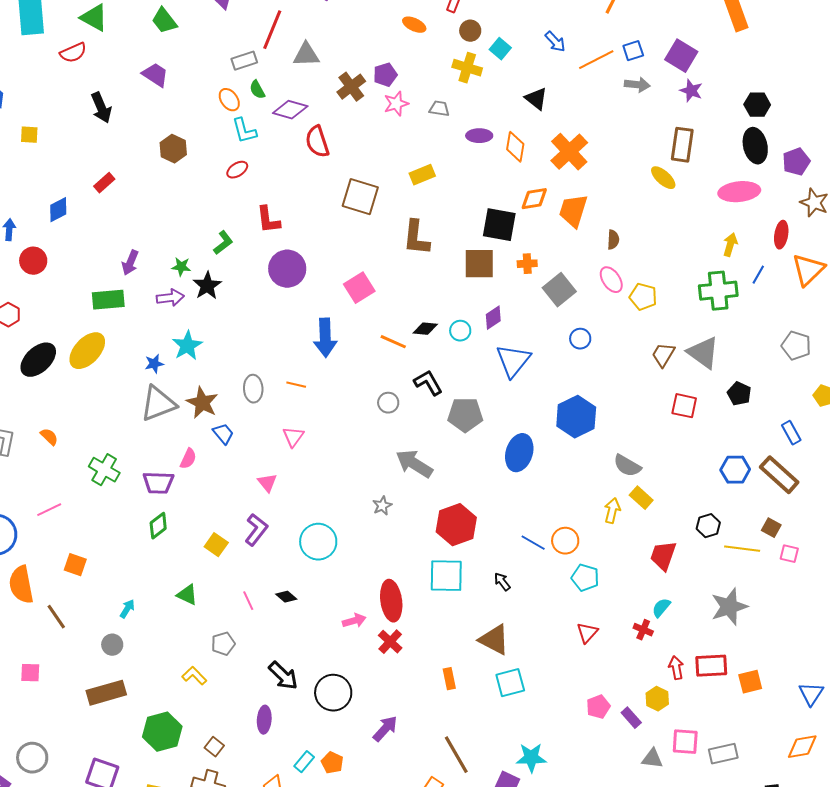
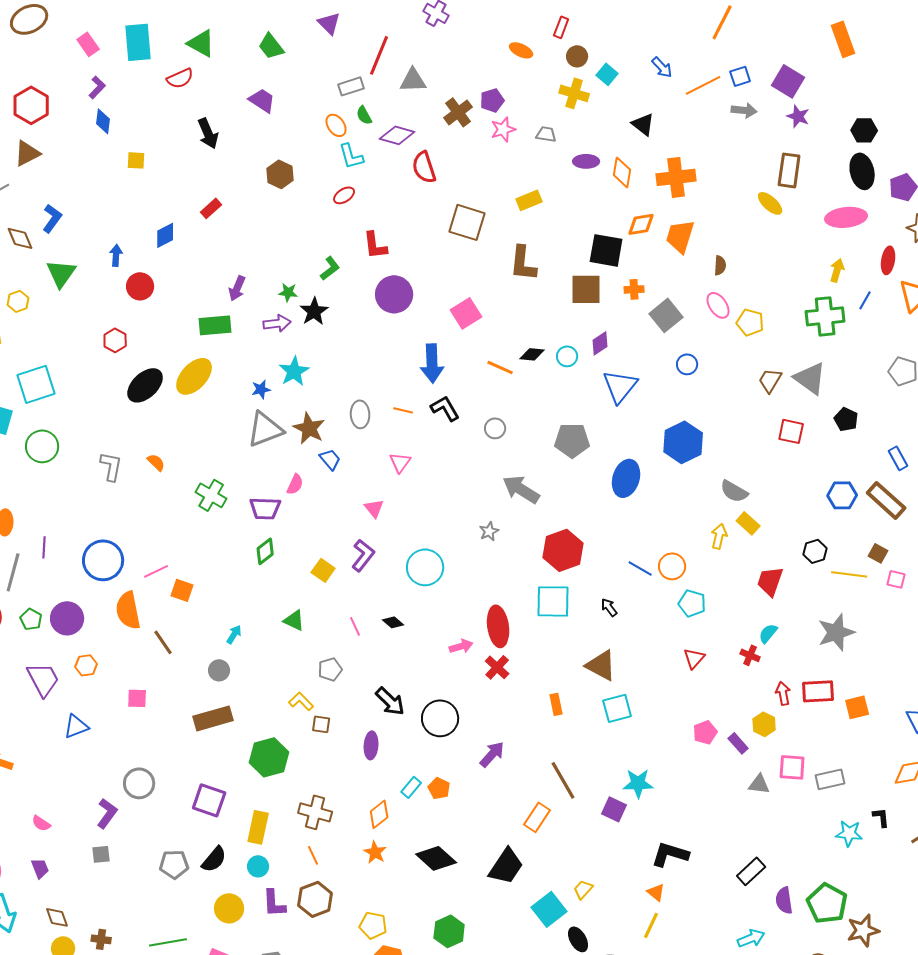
orange cross: (569, 152) -> (676, 177), turned 36
black L-shape: (428, 383) -> (445, 408), moved
pink line: (49, 510) -> (156, 571), moved
brown square: (214, 747) -> (321, 724), moved, turned -30

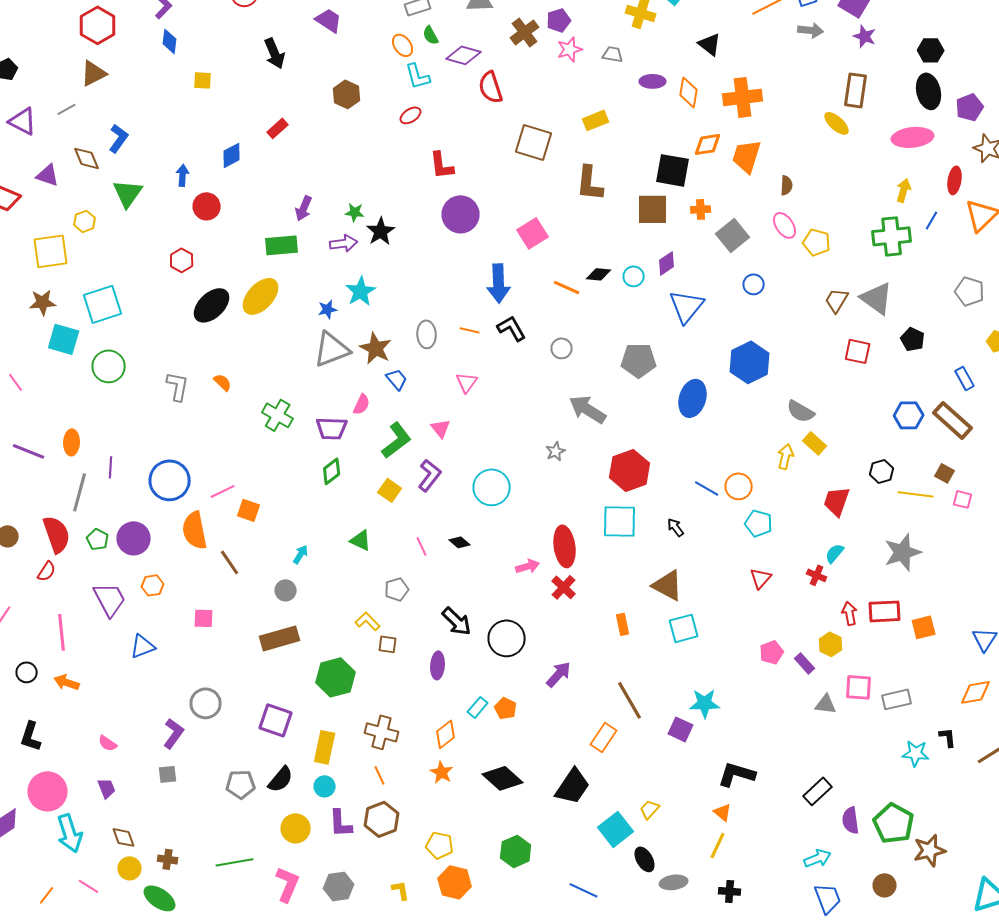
green L-shape: (330, 268) -> (397, 440), moved, size x1.5

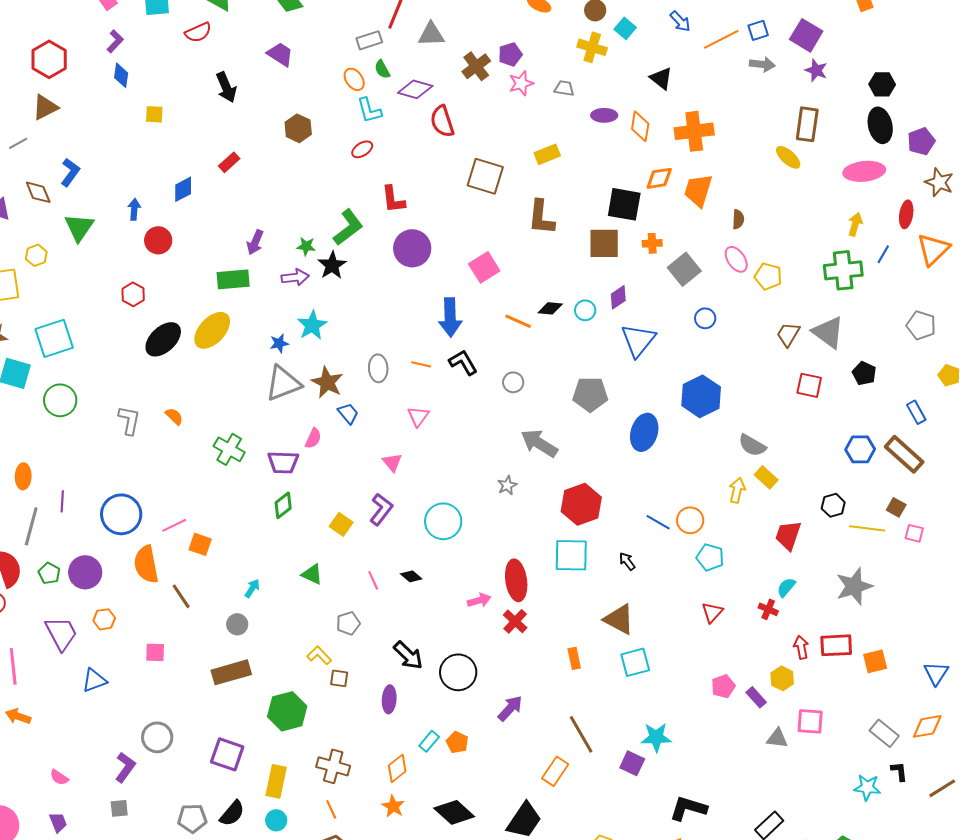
green L-shape: (397, 440) -> (348, 227), moved
gray rectangle: (897, 699) -> (884, 733), moved, turned 52

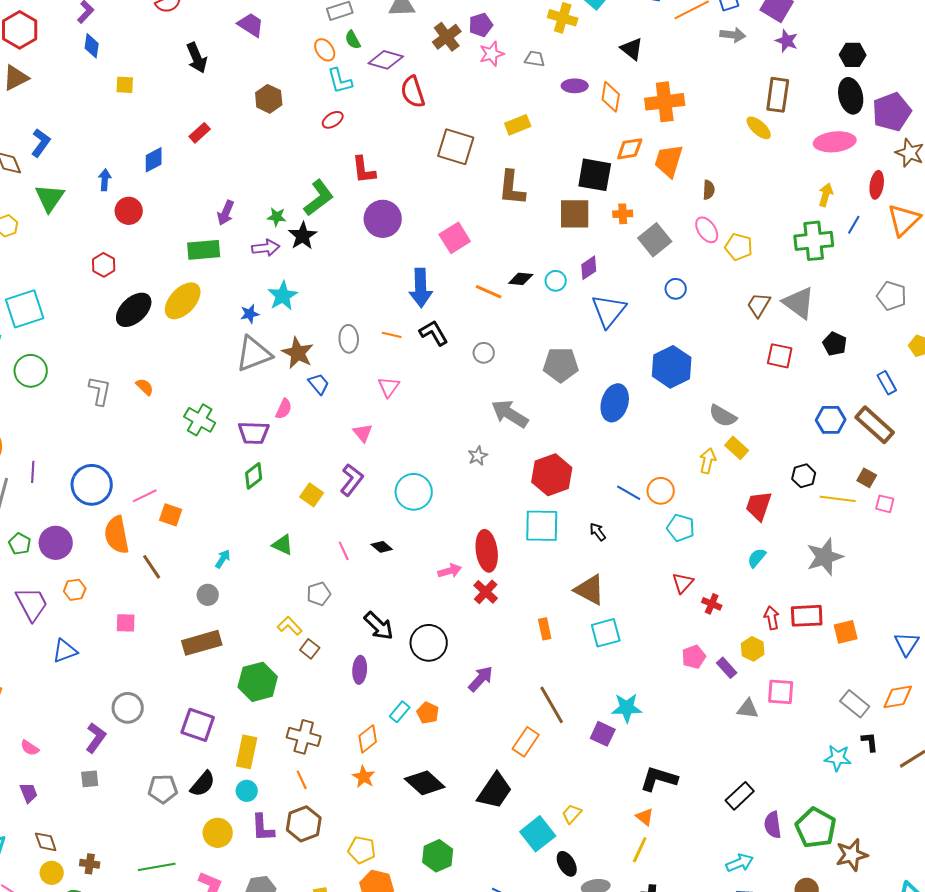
purple pentagon: (921, 141) -> (892, 112), size x1.4
red cross: (768, 609) -> (712, 604), moved
brown square: (339, 678) -> (310, 649), turned 30

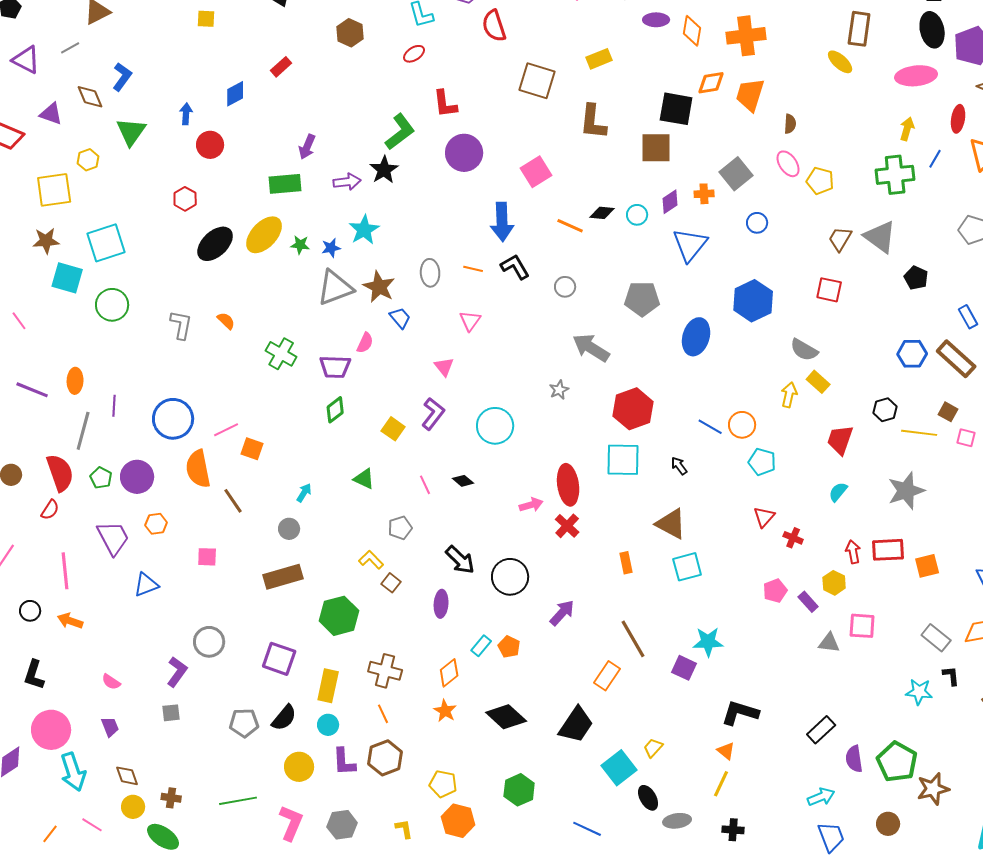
orange cross: (623, 214) -> (704, 194), moved
green star: (277, 217) -> (300, 245), moved
red square: (780, 356) -> (829, 290), moved

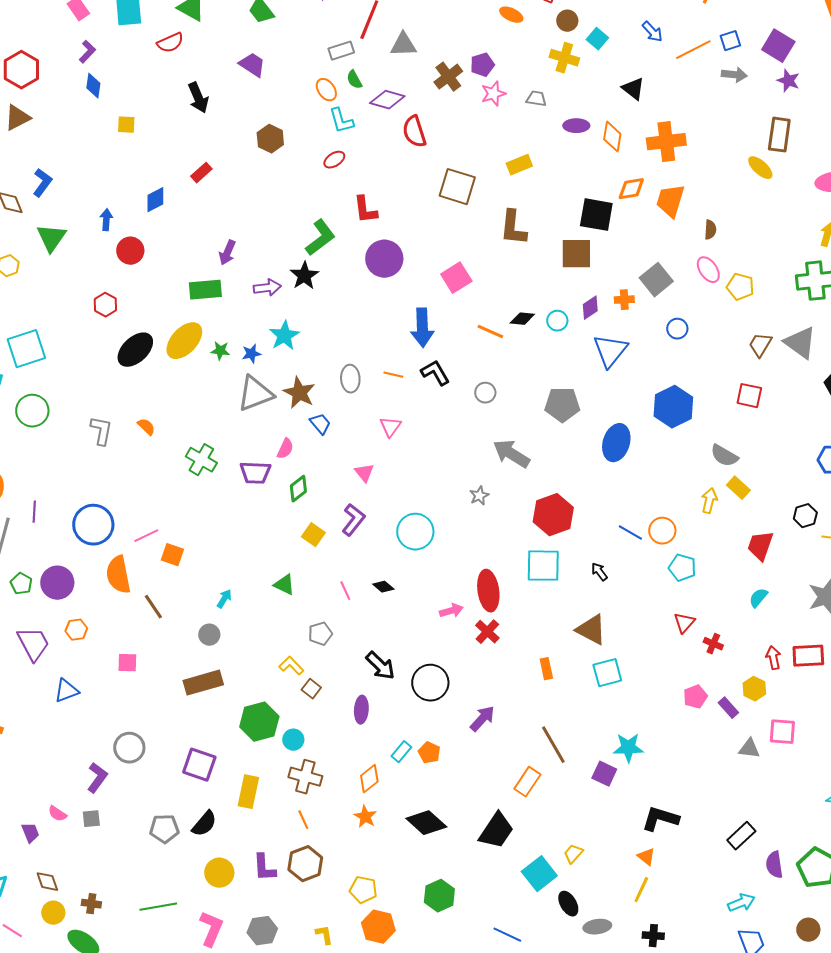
green diamond: (335, 410) -> (298, 489), moved
pink semicircle: (111, 682) -> (57, 814), moved
cyan circle: (328, 725) -> (293, 740), moved

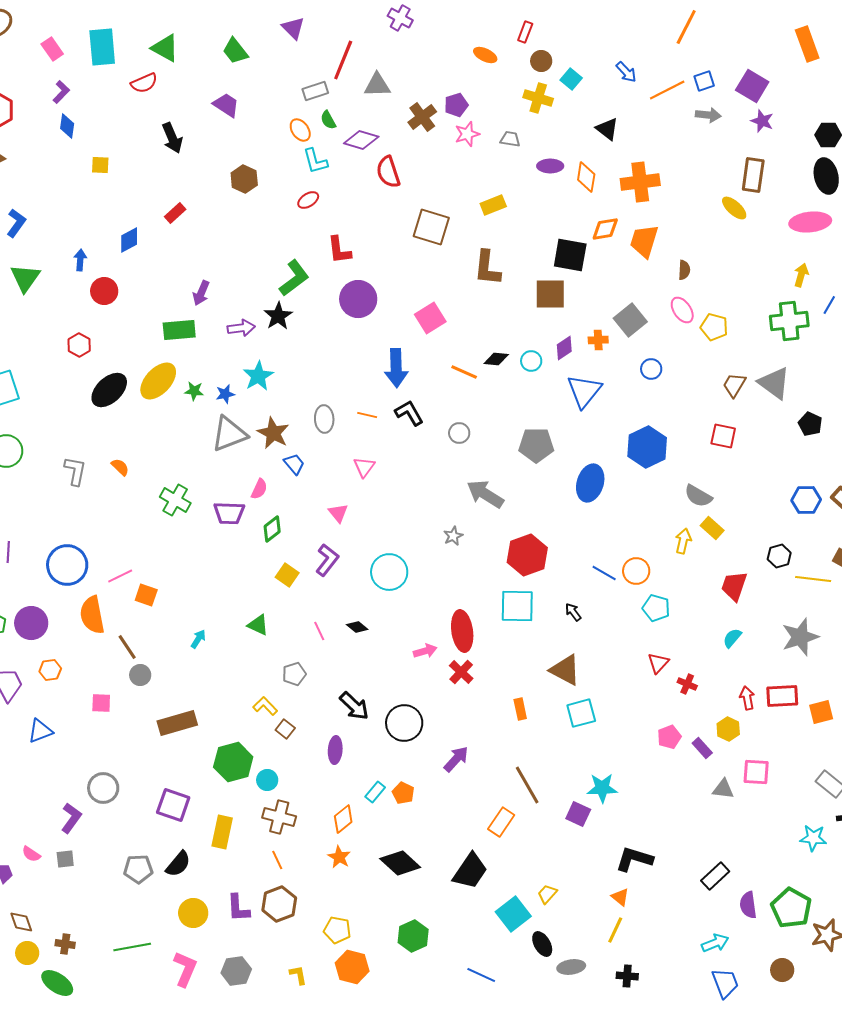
gray circle: (209, 635) -> (140, 675), moved

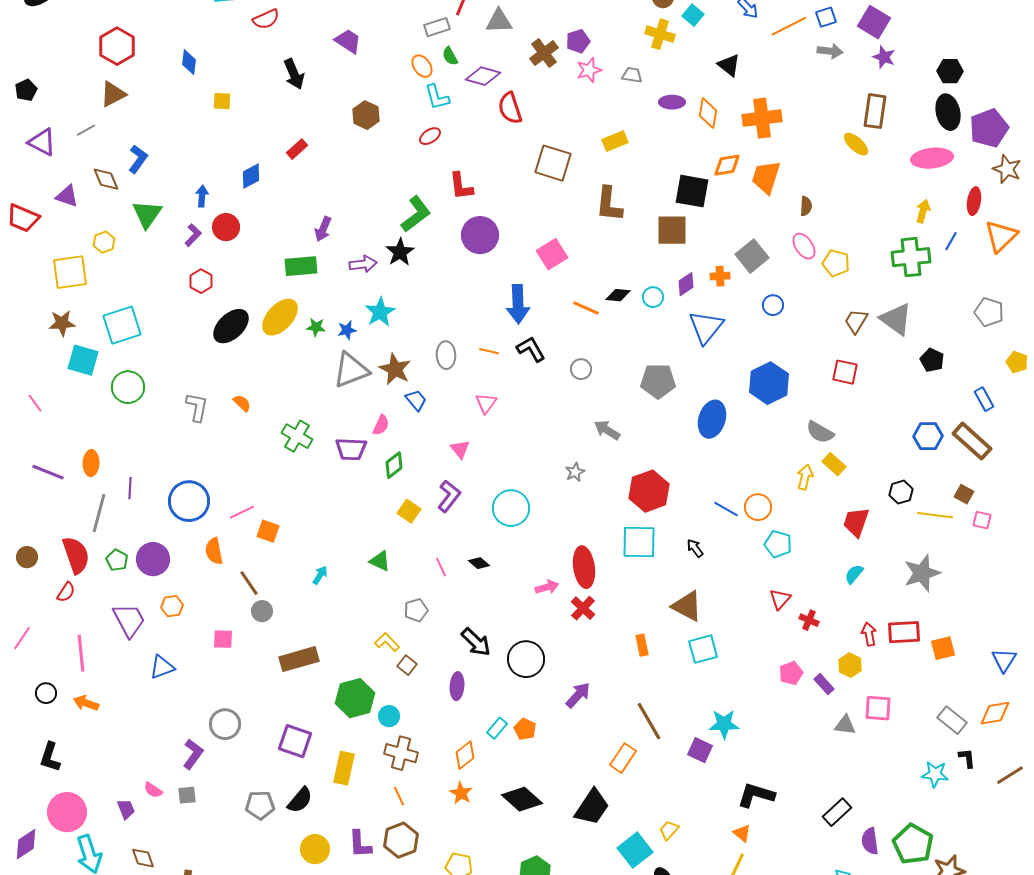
purple L-shape: (61, 92) -> (193, 235), moved
gray arrow: (485, 494) -> (607, 430), size x0.7
orange semicircle: (92, 615) -> (214, 551), size x0.7

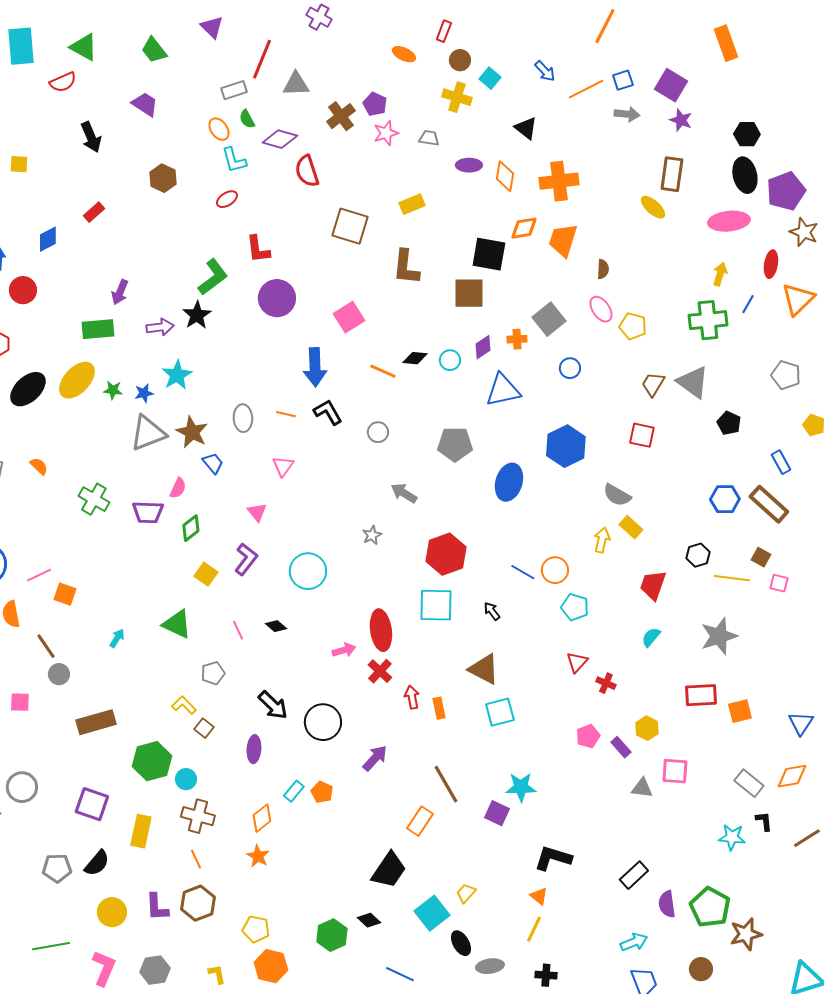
purple pentagon: (578, 41) -> (375, 104), turned -30
blue triangle: (706, 327) -> (503, 390), turned 39
green triangle: (380, 561) -> (177, 624), size x1.4
red arrow: (869, 634) -> (412, 697), moved
black diamond: (522, 799) -> (369, 920), moved, size x0.6

